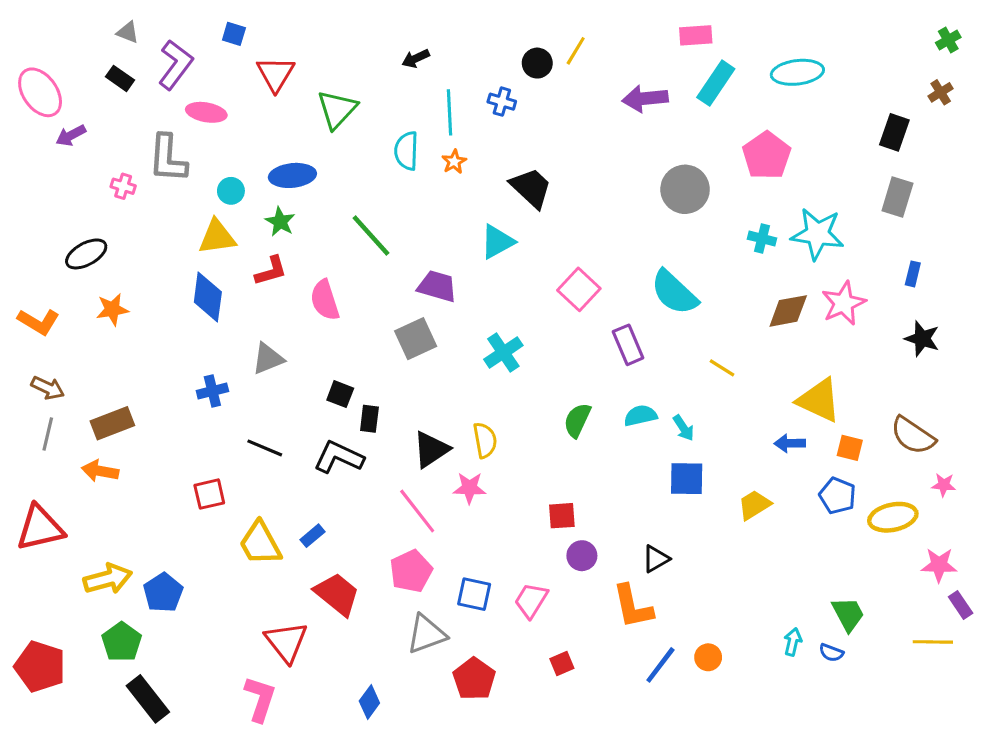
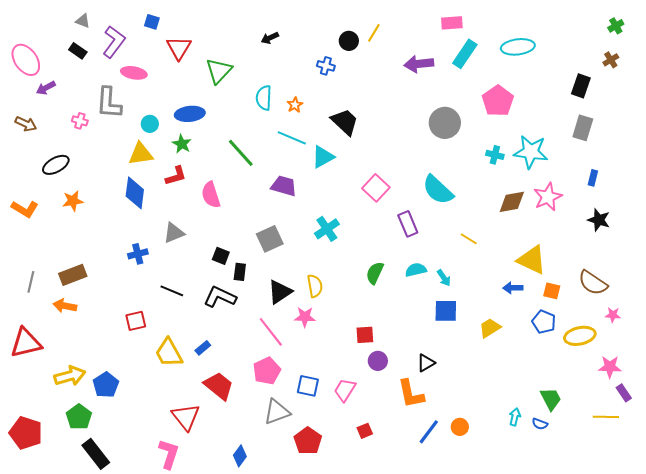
cyan line: (450, 112) -> (292, 138), moved, turned -64
gray square: (416, 339) -> (270, 239), moved
brown arrow: (48, 388) -> (26, 124), moved

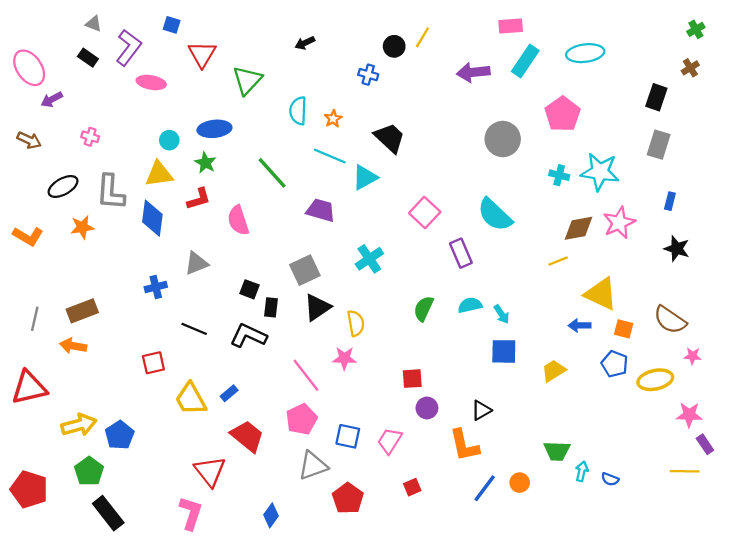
gray L-shape: (109, 103) -> (111, 192), moved
yellow line: (469, 239) -> (558, 261), moved, turned -54
black triangle: (280, 292) -> (317, 307), moved
green trapezoid: (551, 399) -> (557, 451), moved, turned 120

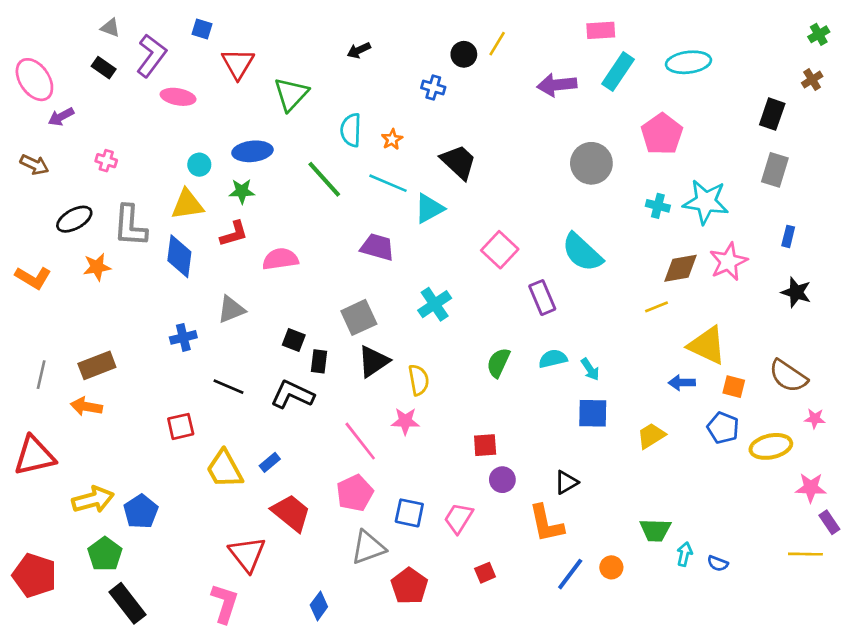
green star: (205, 163) -> (242, 191), turned -30
green line: (272, 173) -> (324, 179), moved
pink semicircle: (238, 220) -> (280, 259), turned 100

